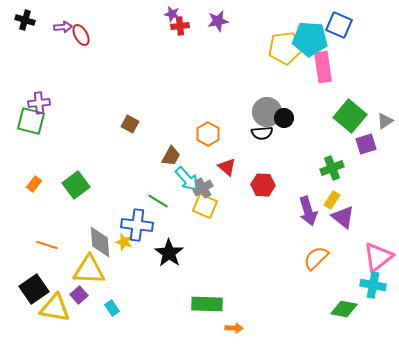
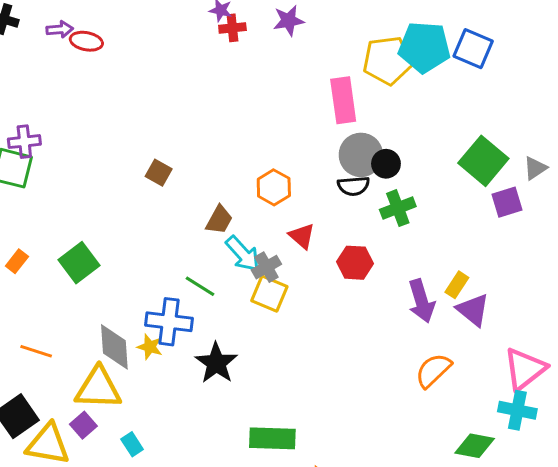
blue square: (339, 25) -> (473, 49), moved
red ellipse: (81, 35) -> (86, 41), turned -50
pink rectangle: (323, 67) -> (343, 100), moved
green cross: (332, 168) -> (398, 208), moved

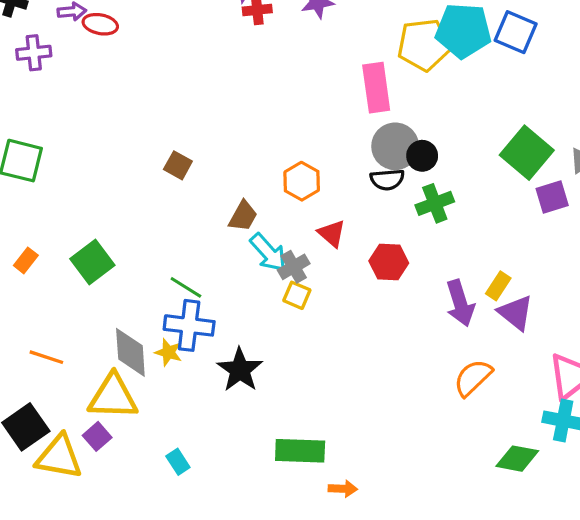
purple cross: (24, 142) -> (34, 53), moved
green line: (200, 286) -> (186, 287), moved
yellow square: (269, 294) -> (297, 295), size x0.7
cyan rectangle: (132, 444) -> (178, 462), moved

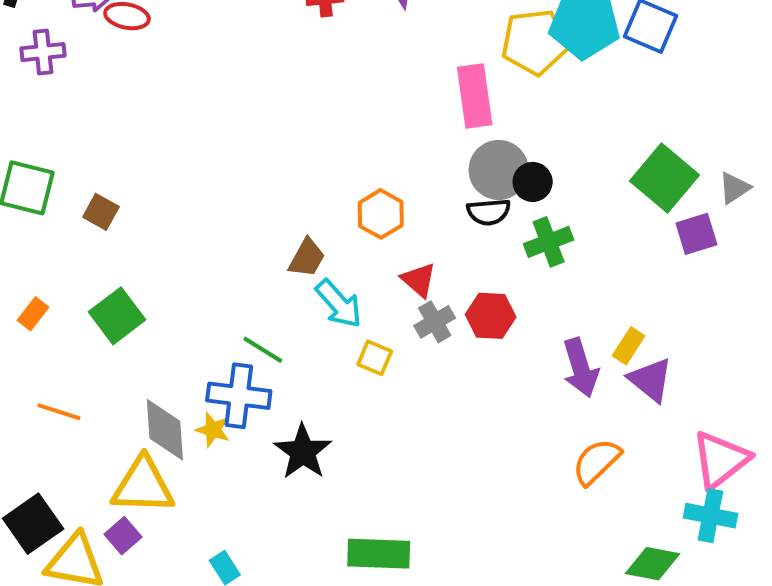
brown square: (178, 165) -> (101, 212), moved
gray cross: (294, 267) -> (435, 322), moved
green line: (186, 287) -> (263, 350), moved
orange line: (46, 357) -> (59, 412), moved

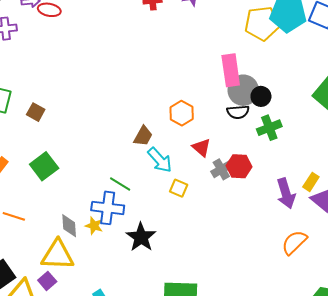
pink rectangle: (475, 96) -> (231, 70), moved
gray cross: (435, 322) -> (221, 169), moved
gray diamond: (165, 430) -> (69, 226), size x0.7

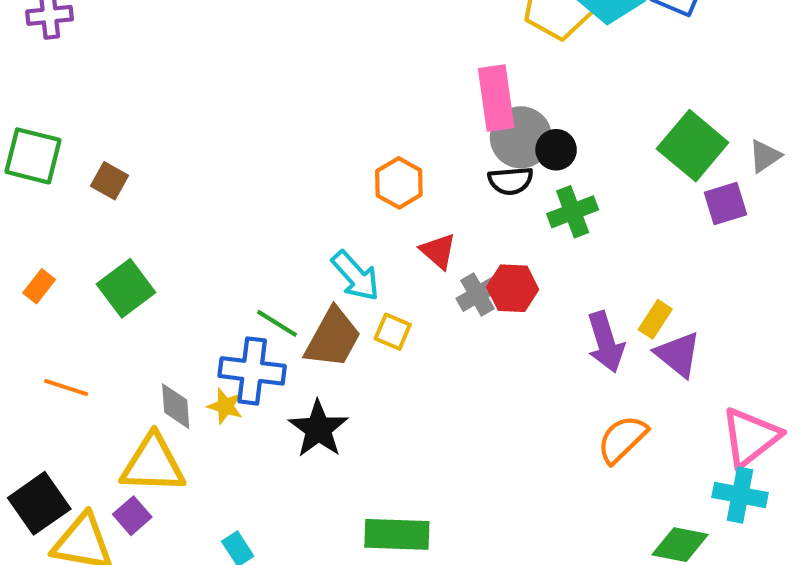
brown trapezoid: (143, 136) -> (333, 338), moved, size x1.5

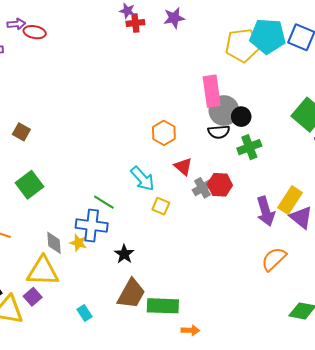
yellow rectangle: (655, 319) -> (290, 200), size x1.5
brown trapezoid: (333, 338) -> (131, 294), moved
black star: (318, 429) -> (124, 254), size x0.7

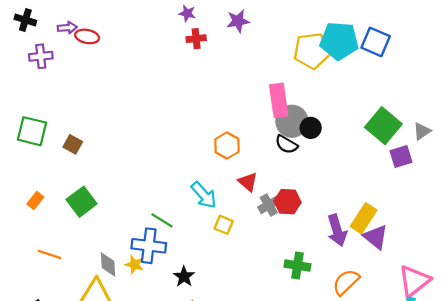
red cross: (135, 23) -> (196, 39), moved
black semicircle: (219, 132) -> (286, 144), turned 35
green cross: (249, 147) -> (297, 266), moved, turned 30

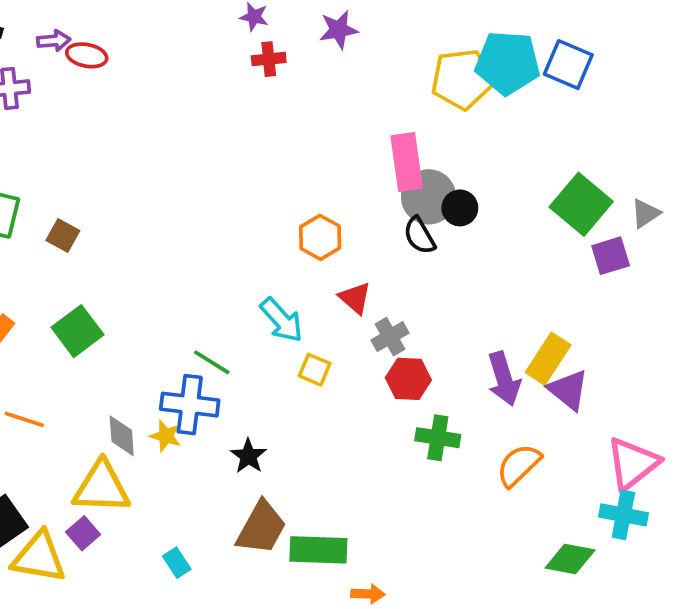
black semicircle: (286, 144) -> (419, 236), turned 30
red hexagon: (288, 202) -> (408, 379), moved

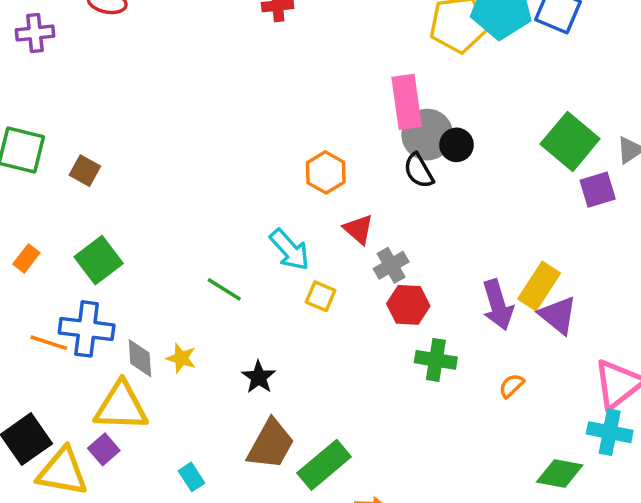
blue cross: (190, 405) -> (87, 329), moved
orange semicircle: (519, 465) -> (512, 386), size x0.6
green rectangle: (318, 550) -> (324, 465), turned -42

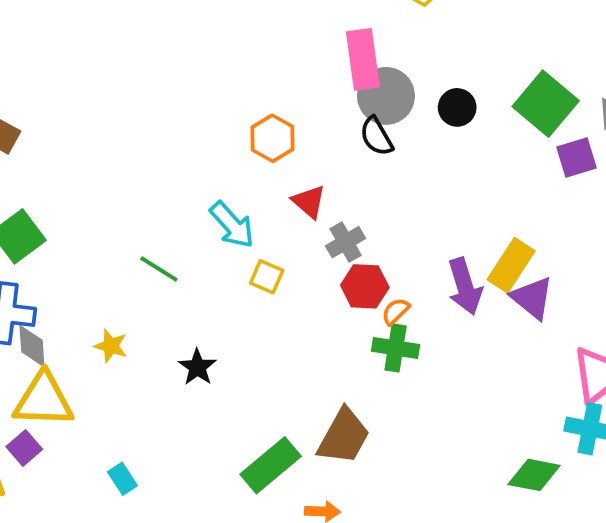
black circle: (457, 145) -> (457, 107), moved
gray diamond: (140, 358) -> (32, 346), moved
orange semicircle: (512, 386) -> (396, 311), moved
brown trapezoid: (271, 444) -> (344, 436), moved

